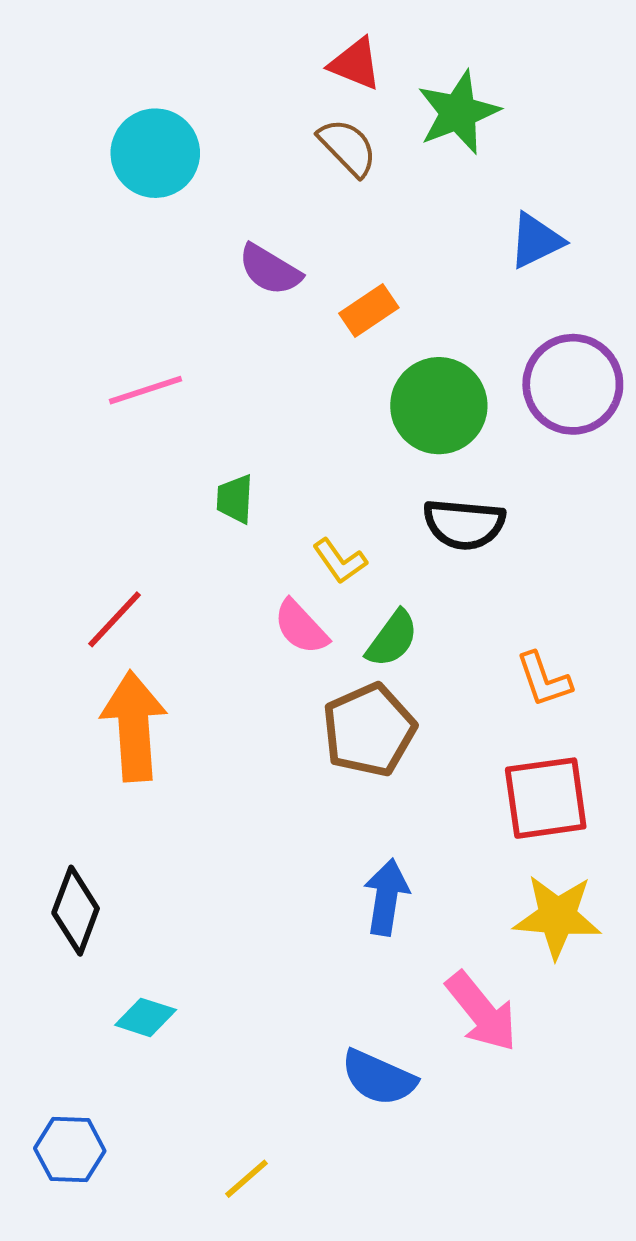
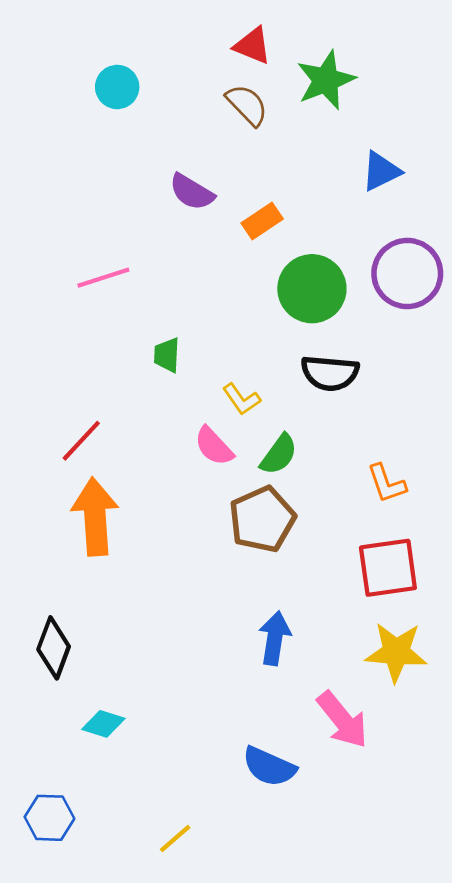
cyan circle: (155, 153) -> (117, 87), moved, size x0.7

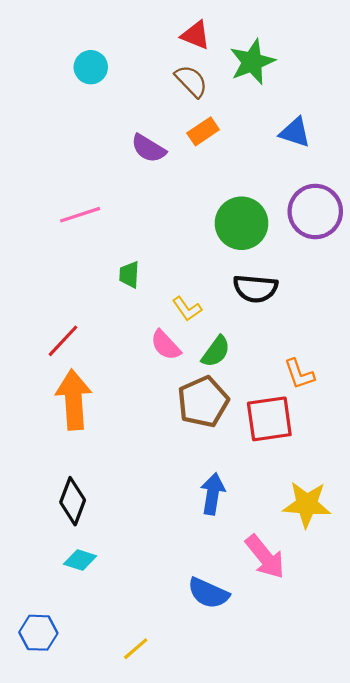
blue triangle: (381, 171) -> (295, 132), turned 44
orange rectangle: (262, 221) -> (203, 131), moved
red square: (388, 568) -> (269, 419), moved
black diamond: (54, 648) -> (73, 501), moved

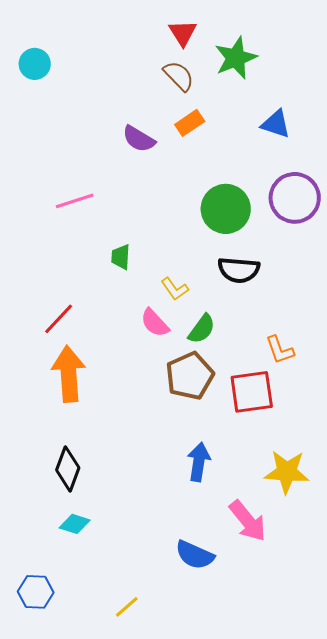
red triangle: (196, 35) -> (183, 33), turned 36
cyan circle: (91, 67) -> (35, 64), moved

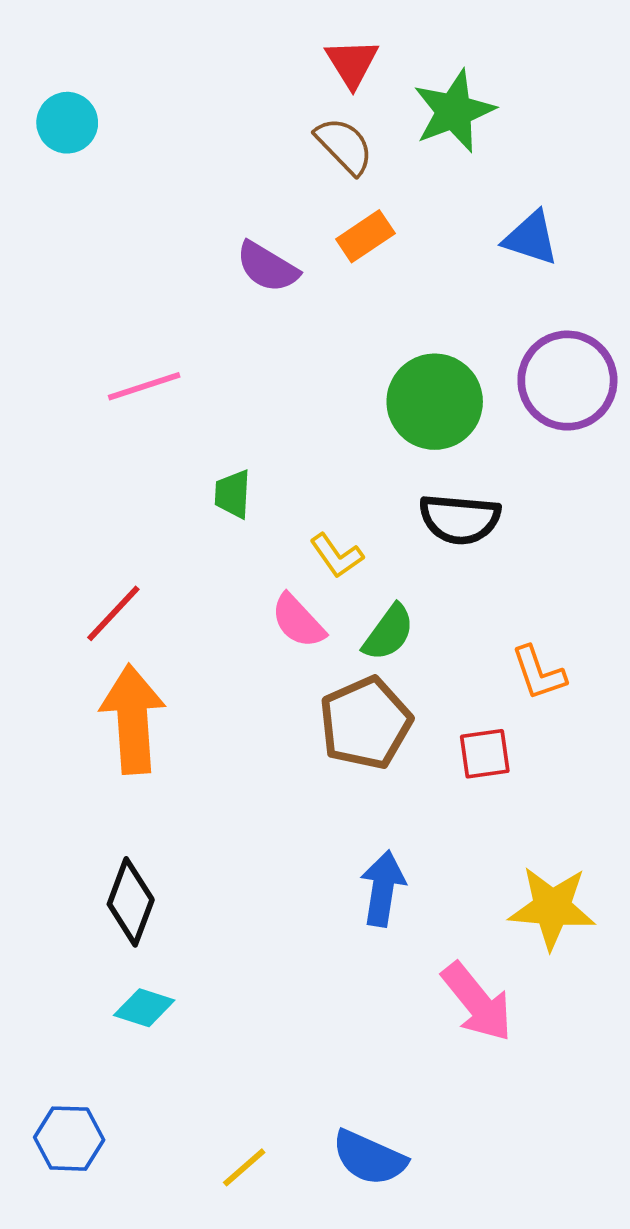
red square: (252, 392) -> (485, 754), size x0.6
blue semicircle: (195, 555) -> (369, 1158), moved

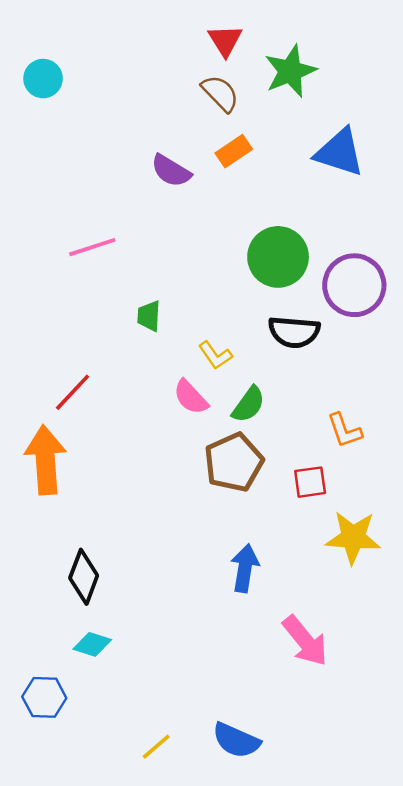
blue triangle: (531, 238) -> (340, 152), size x1.4
purple circle: (567, 381) -> (354, 285), moved
orange arrow: (133, 719) -> (46, 460), moved
yellow star: (552, 908) -> (353, 537), moved
blue hexagon: (69, 1139) -> (44, 697), moved

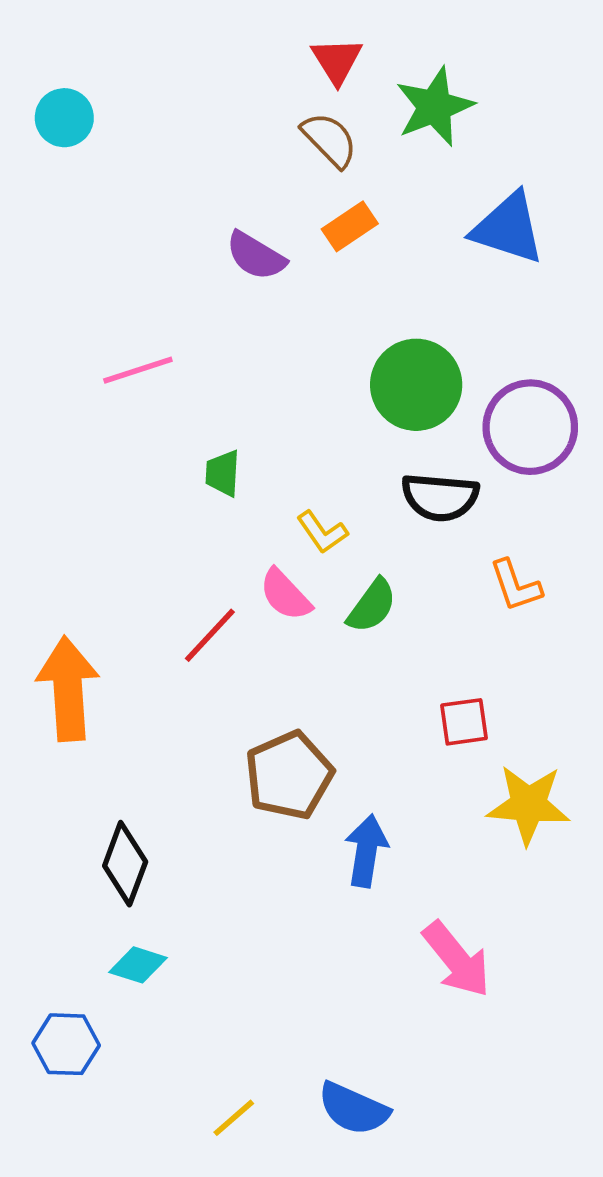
red line: (73, 392) -> (210, 635), moved
orange L-shape: (344, 430) -> (516, 586), moved
brown pentagon: (234, 462) -> (289, 775), moved

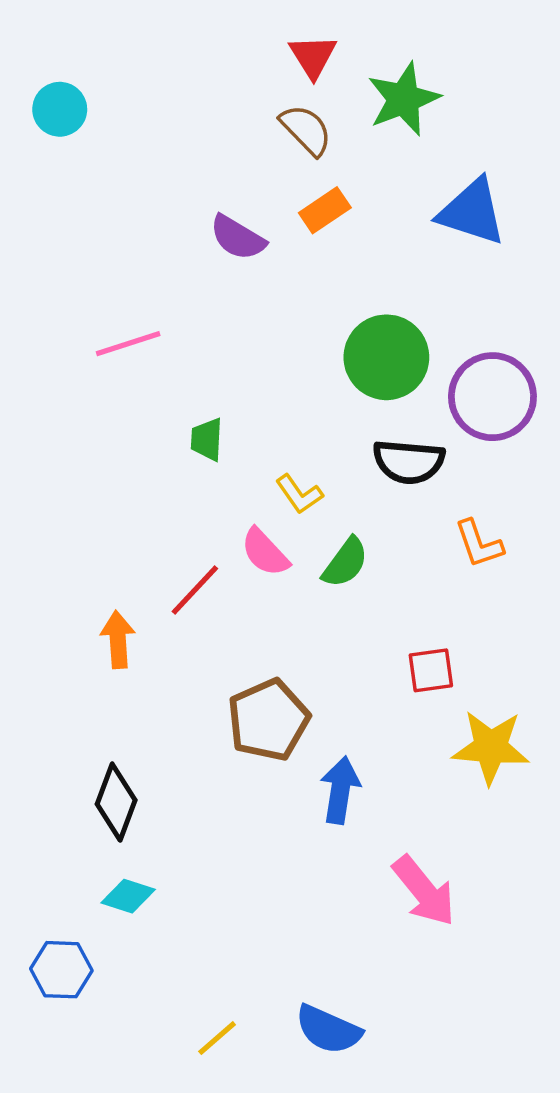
orange arrow: (68, 689) -> (118, 640), moved, size x0.6

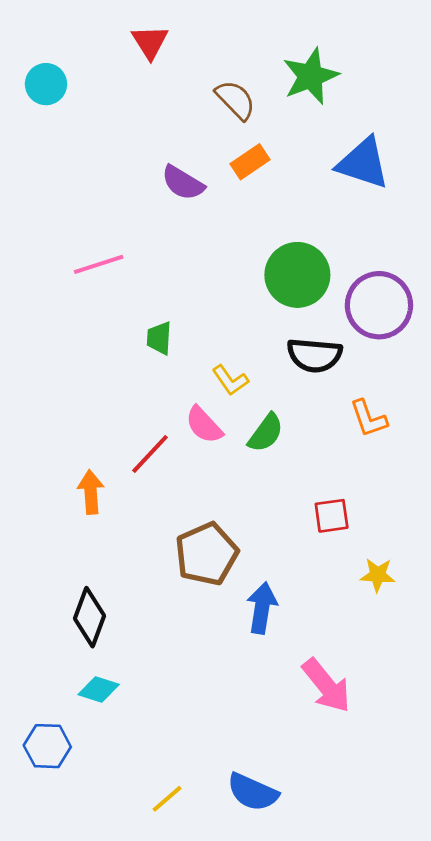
red triangle: (313, 56) -> (150, 42), moved
yellow star: (491, 747) -> (378, 575), size x0.6

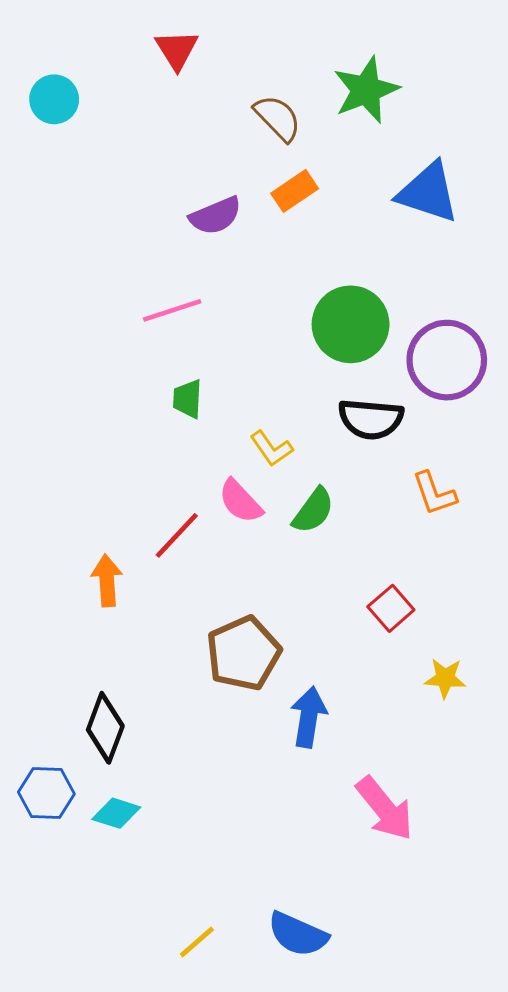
purple semicircle: (183, 183) -> (216, 216), turned -54
pink line: (99, 264) -> (172, 310), moved
red square: (332, 516) -> (391, 608), turned -33
blue hexagon: (47, 746) -> (46, 793), moved

